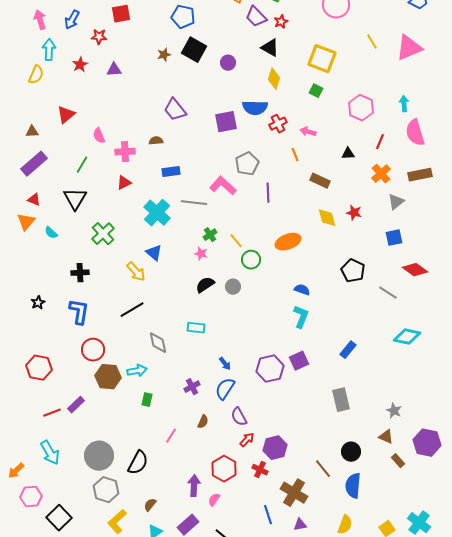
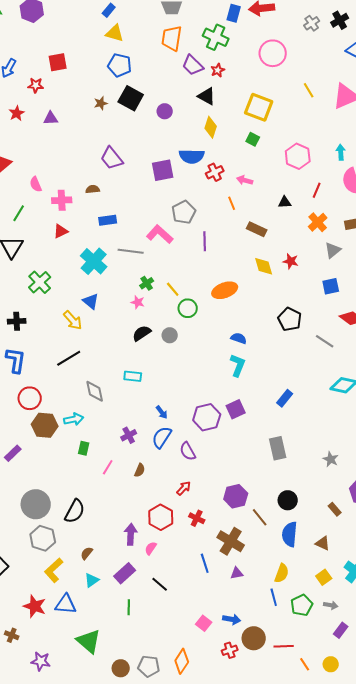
purple semicircle: (239, 417) -> (188, 451), moved
pink line: (171, 436) -> (108, 467), moved
brown triangle: (386, 437) -> (323, 543), moved
purple hexagon: (275, 448) -> (236, 496), moved

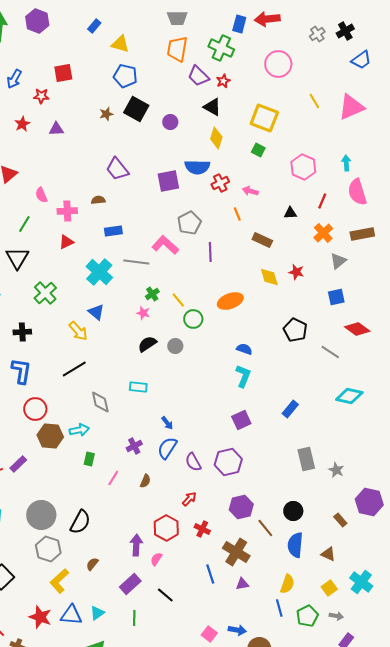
blue rectangle: (109, 10) -> (94, 26), moved
purple hexagon: (207, 417) -> (228, 462), moved
gray rectangle: (278, 448) -> (306, 459), moved
cyan triangle: (92, 580) -> (97, 613), moved

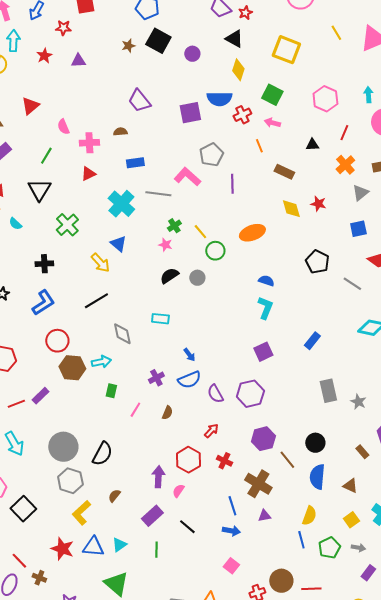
green square: (258, 150) -> (272, 95), moved, size x1.5
blue L-shape: (21, 371) -> (43, 303), turned 48
blue semicircle: (167, 448) -> (189, 380), turned -145
blue arrow: (237, 630) -> (231, 531), moved

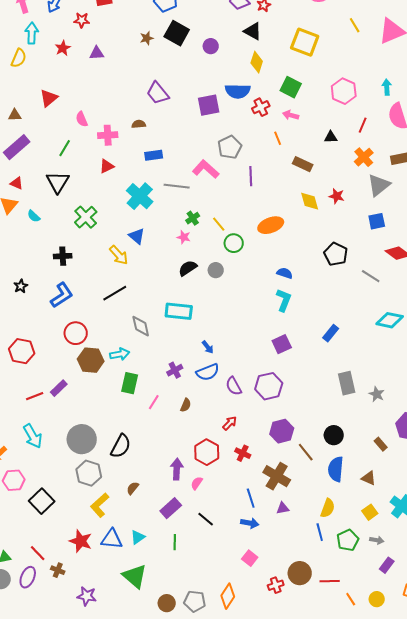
gray triangle: (360, 193) -> (379, 185), size x1.4
cyan rectangle: (160, 319) -> (179, 311), size x1.5
green rectangle: (111, 391) -> (130, 383), size x1.5

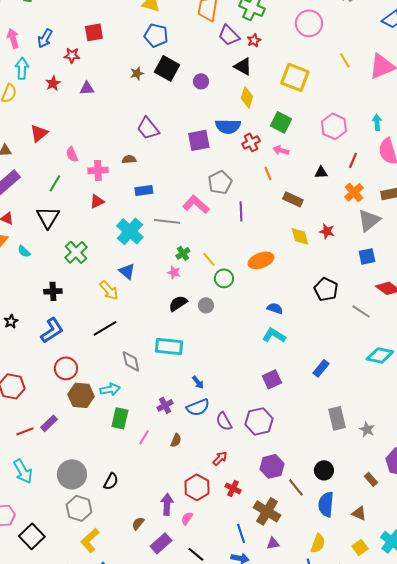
cyan L-shape: (284, 300) -> (274, 335), turned -80
black semicircle: (121, 446) -> (111, 481), size x0.7
brown semicircle: (133, 488) -> (138, 523), moved

